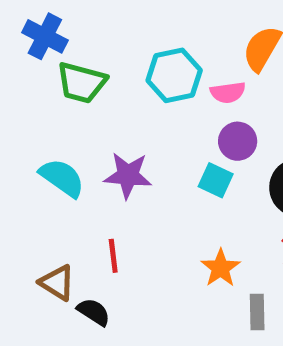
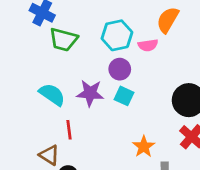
purple circle: (238, 141) -> (120, 69), moved
cyan square: (216, 180) -> (124, 96), moved
red line: (113, 256) -> (69, 130), moved

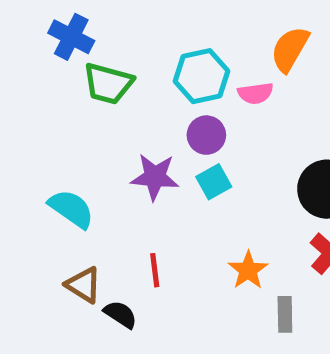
cyan semicircle: (52, 94) -> (71, 209), moved
cyan square: (124, 96) -> (214, 182), turned 36
red line: (69, 130) -> (155, 270), moved

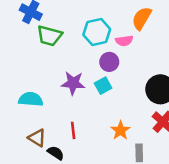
purple circle: (206, 135) -> (109, 62), moved
cyan semicircle: (71, 209) -> (31, 99), turned -30

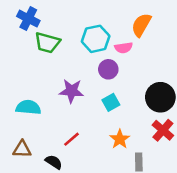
cyan square: (103, 86) -> (111, 102), moved
red line: (73, 130) -> (71, 139), turned 56
brown triangle: (37, 138) -> (22, 149), moved, turned -30

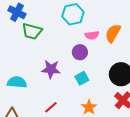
orange semicircle: (141, 25) -> (113, 33), moved
cyan hexagon: (96, 39) -> (73, 14), moved

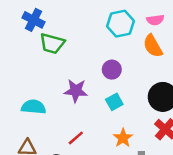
cyan hexagon: (73, 14) -> (120, 24), moved
orange semicircle: (113, 33) -> (153, 46), turned -60
pink semicircle: (92, 35) -> (155, 20), moved

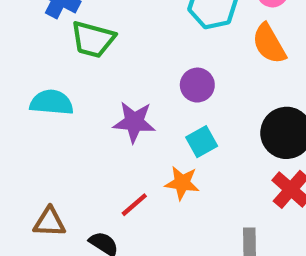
cyan semicircle: (34, 107) -> (52, 102), moved
orange star: (123, 138) -> (182, 183), moved, turned -30

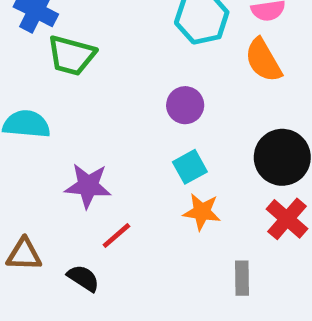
purple star: (134, 122) -> (88, 186), moved
orange star: (182, 183) -> (202, 212), moved

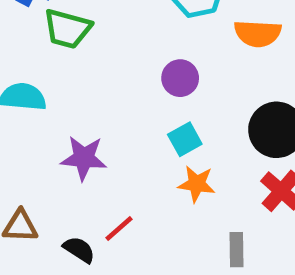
orange semicircle: (263, 60) -> (258, 33), turned -57
red line: (116, 235) -> (119, 228), moved

